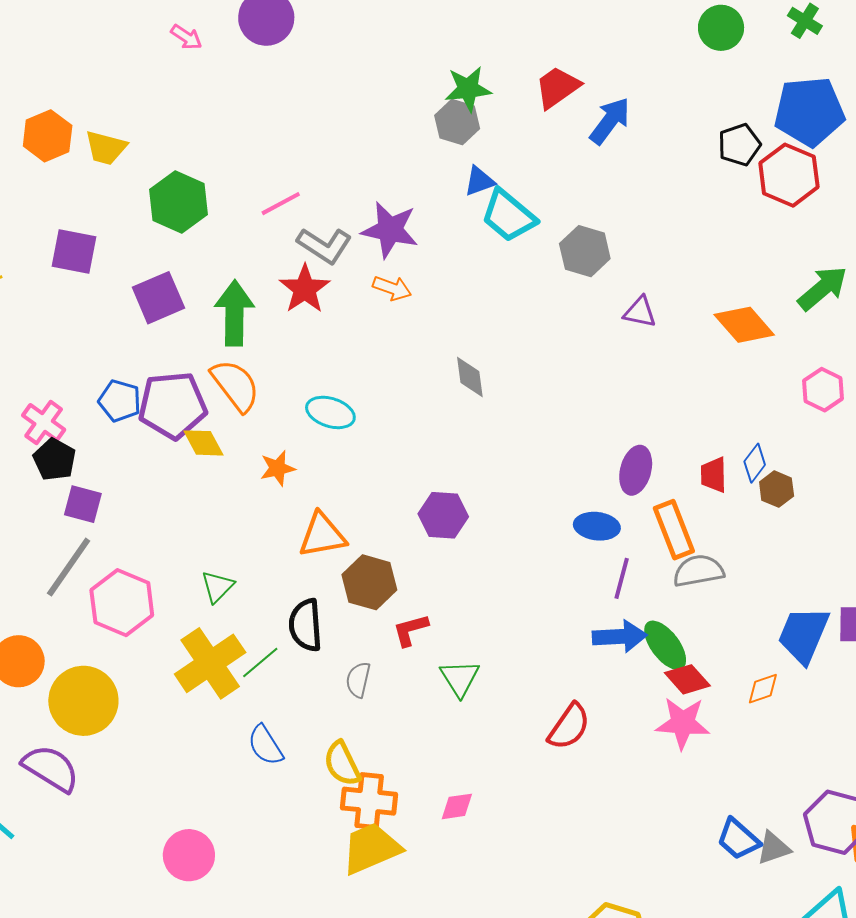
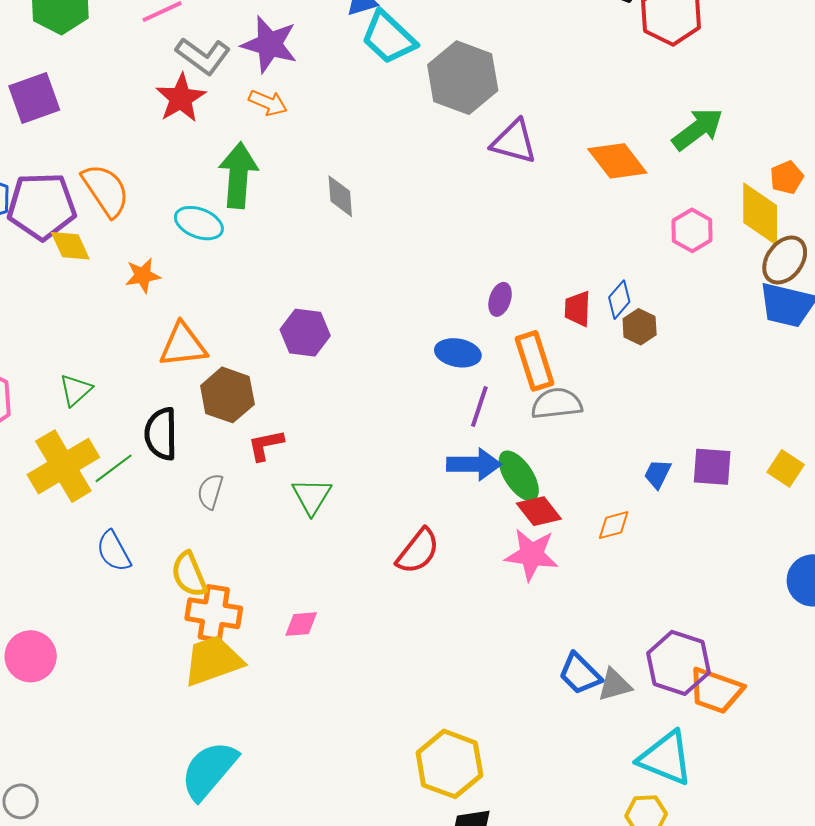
gray hexagon: (585, 251) -> (463, 78), size x1.4
purple triangle: (640, 312) -> (514, 142), size x1.4
green arrow: (234, 313) -> (238, 175), moved
purple ellipse: (636, 470) -> (500, 299), size x0.7
blue trapezoid: (804, 635) -> (657, 474), size x0.5

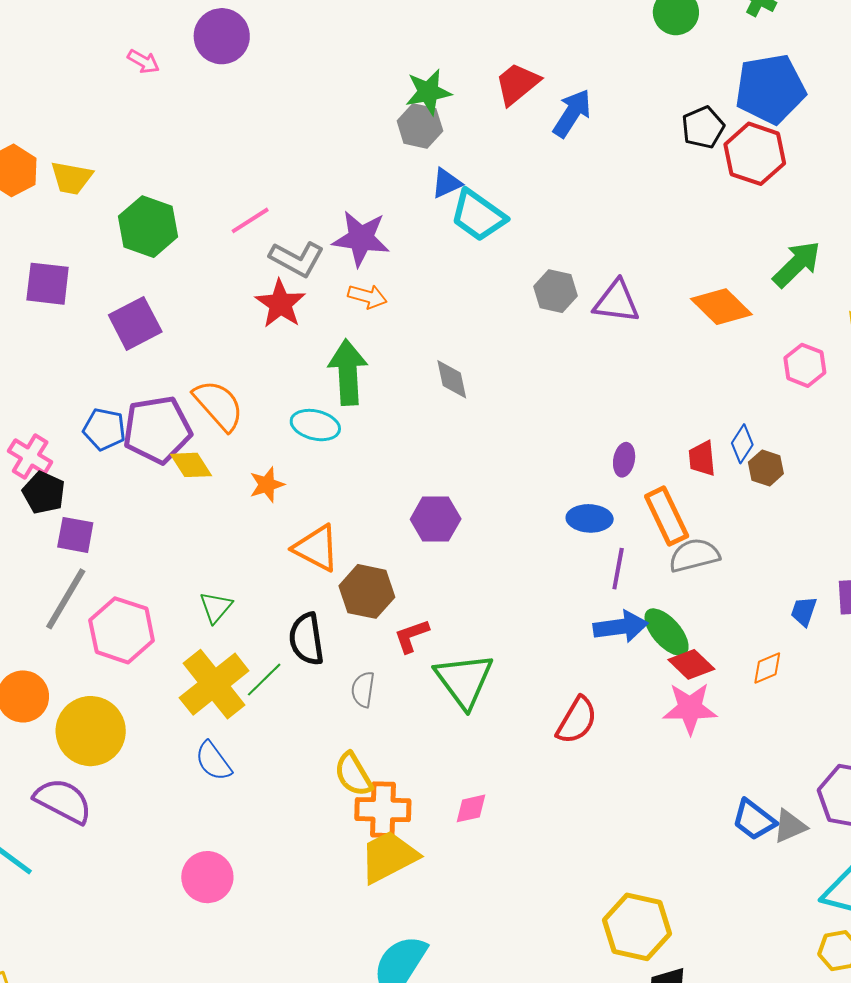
gray hexagon: (463, 78) -> (556, 291), moved, size x0.6
orange triangle: (183, 345) -> (316, 548), turned 42
green triangle: (312, 496) -> (464, 680), size x1.5
blue semicircle: (114, 551) -> (213, 761), moved

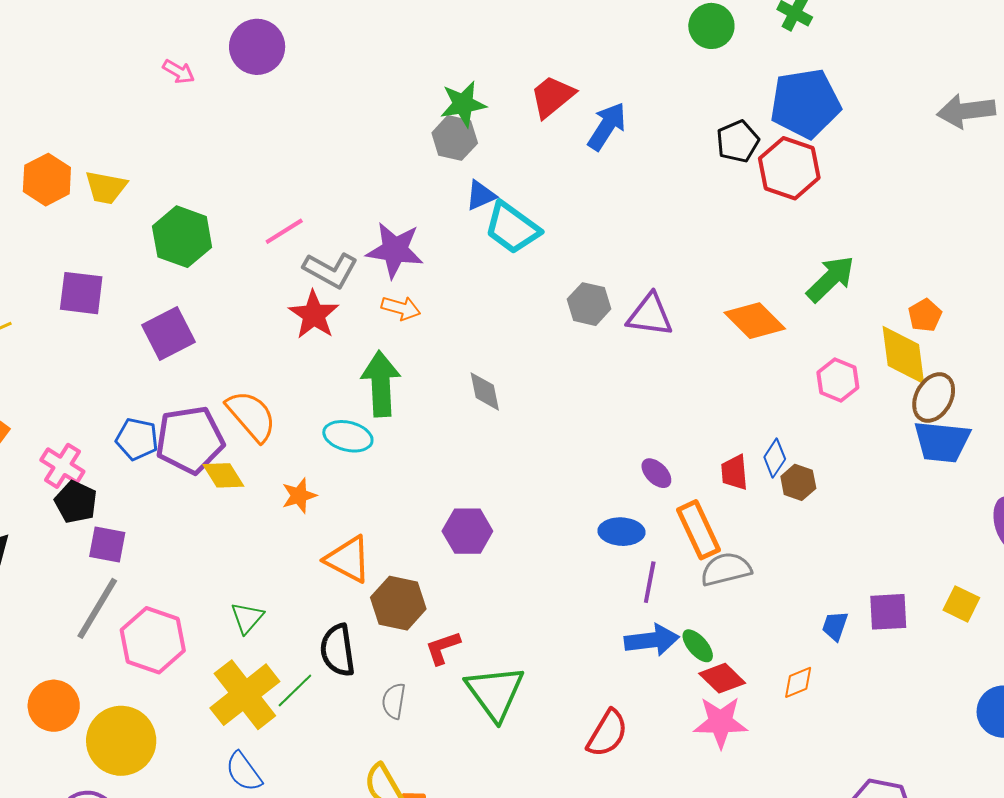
purple ellipse: (624, 460) -> (656, 473), turned -56
green ellipse: (667, 632) -> (698, 646), size x0.7

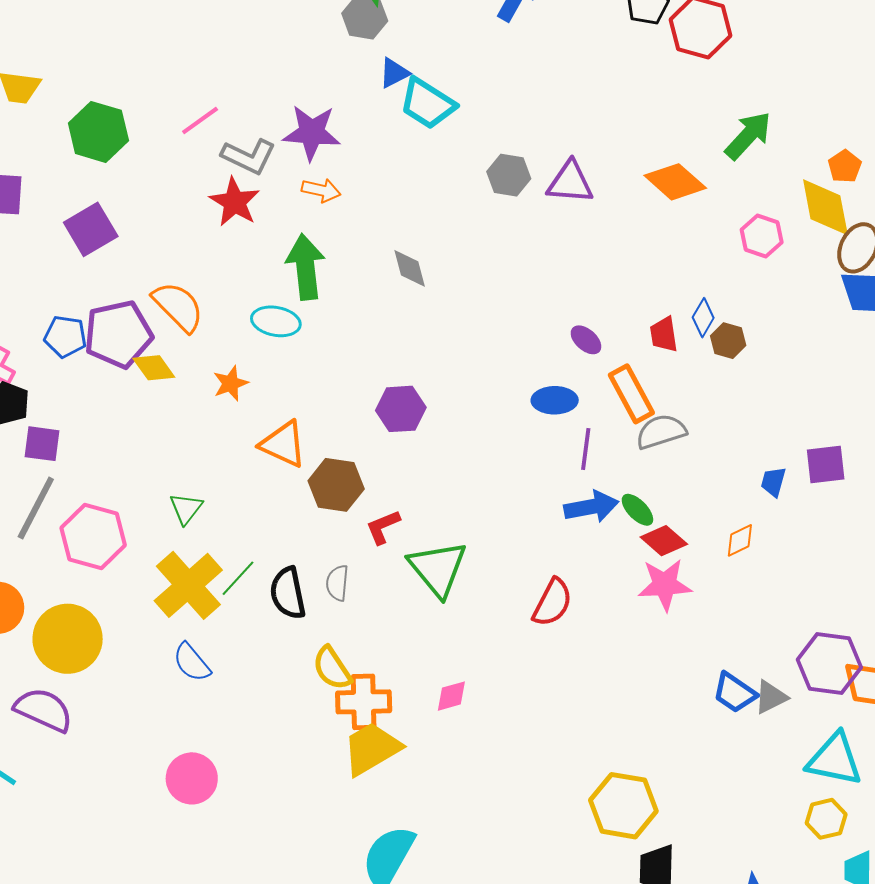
black semicircle: (338, 650) -> (288, 593), moved

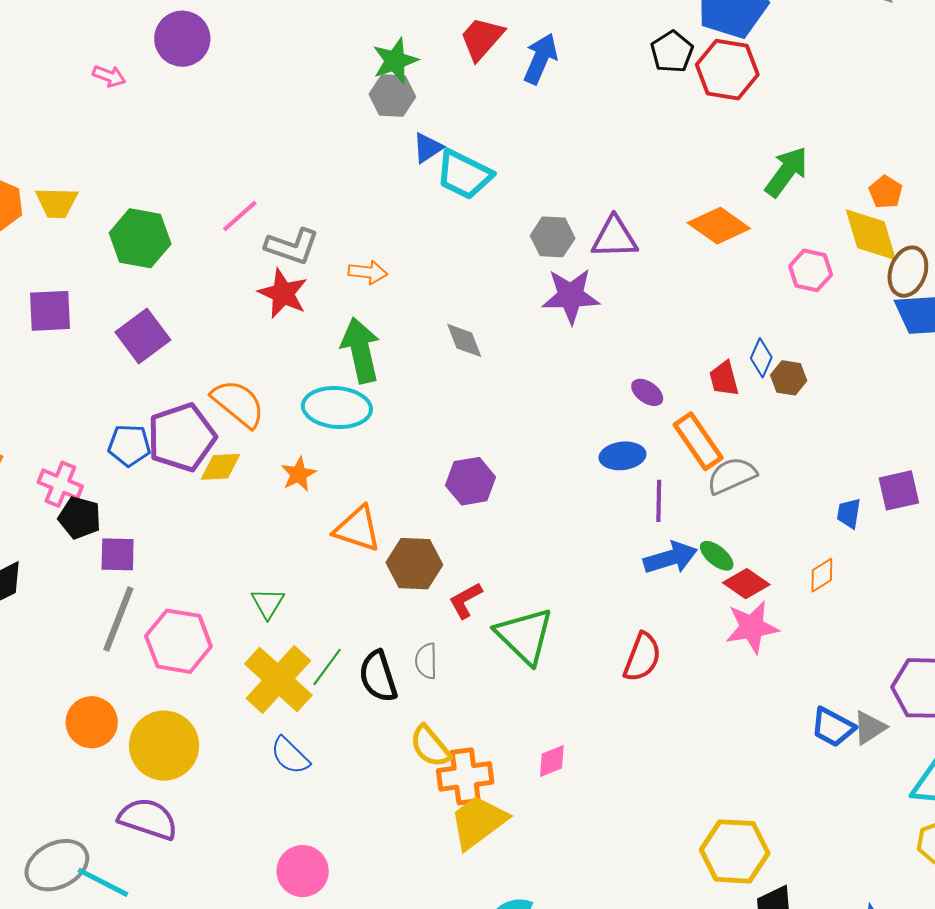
purple star: (312, 133) -> (571, 296), moved
cyan ellipse: (276, 321) -> (337, 408), size x1.4
yellow diamond: (154, 368) -> (221, 467), turned -51

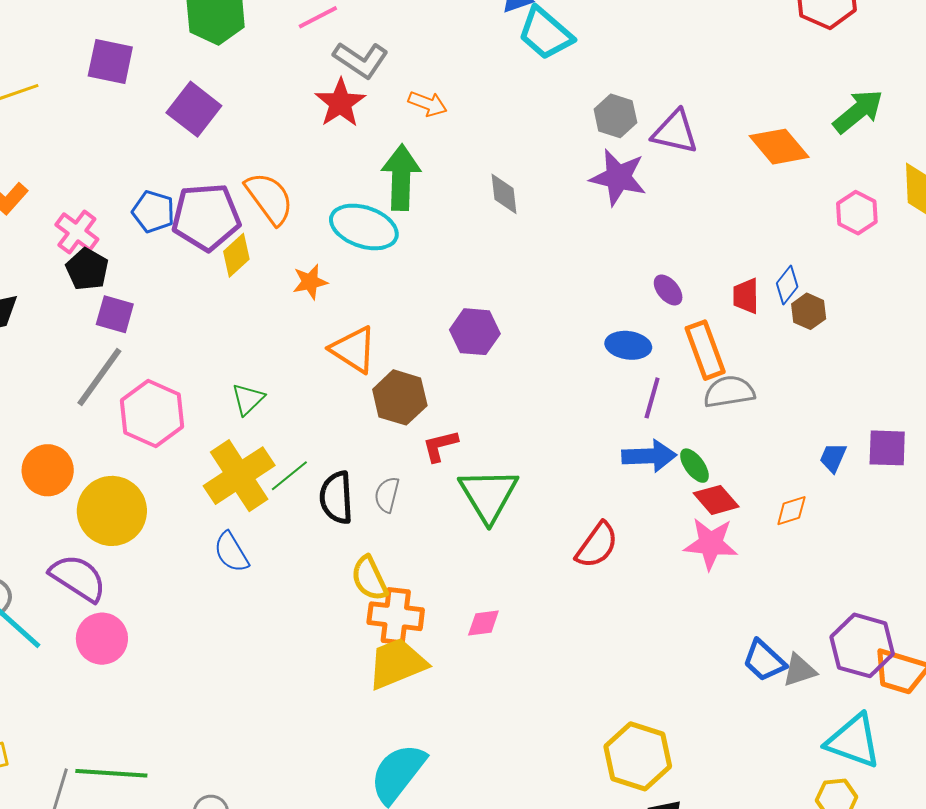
purple square: (143, 336) -> (194, 109), turned -30
yellow diamond: (221, 467) -> (236, 255), turned -54
pink circle: (303, 871) -> (102, 639), moved

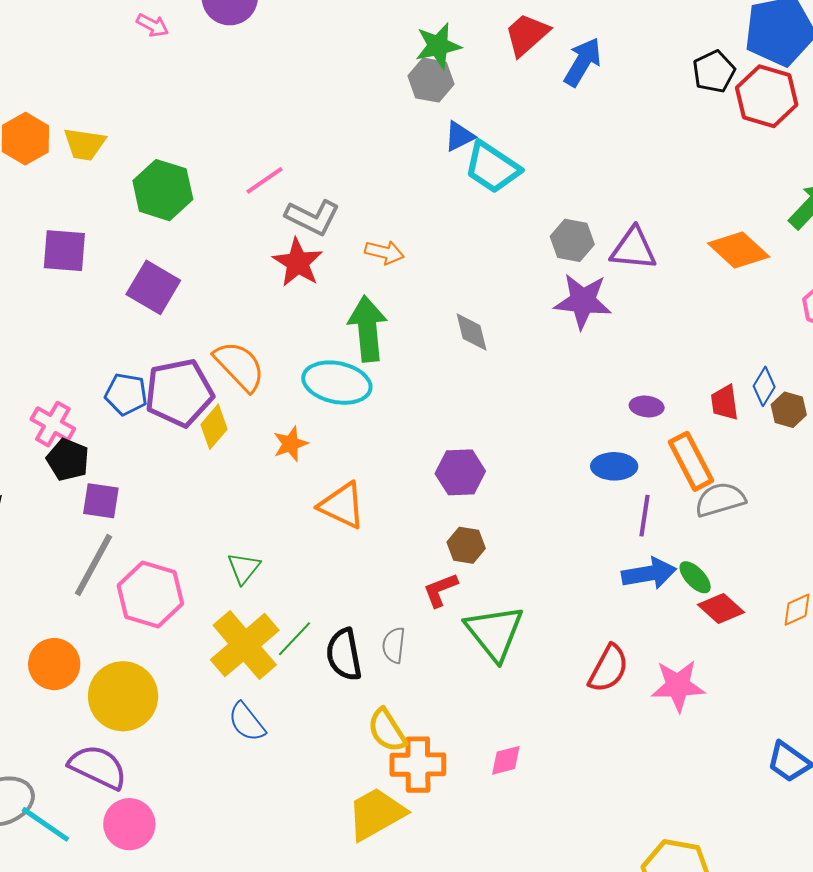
purple ellipse: (668, 290) -> (647, 406), turned -36
brown hexagon: (400, 397) -> (466, 545), moved, size x0.7
pink star: (711, 544) -> (678, 686), moved
yellow trapezoid: (397, 664) -> (376, 814), moved

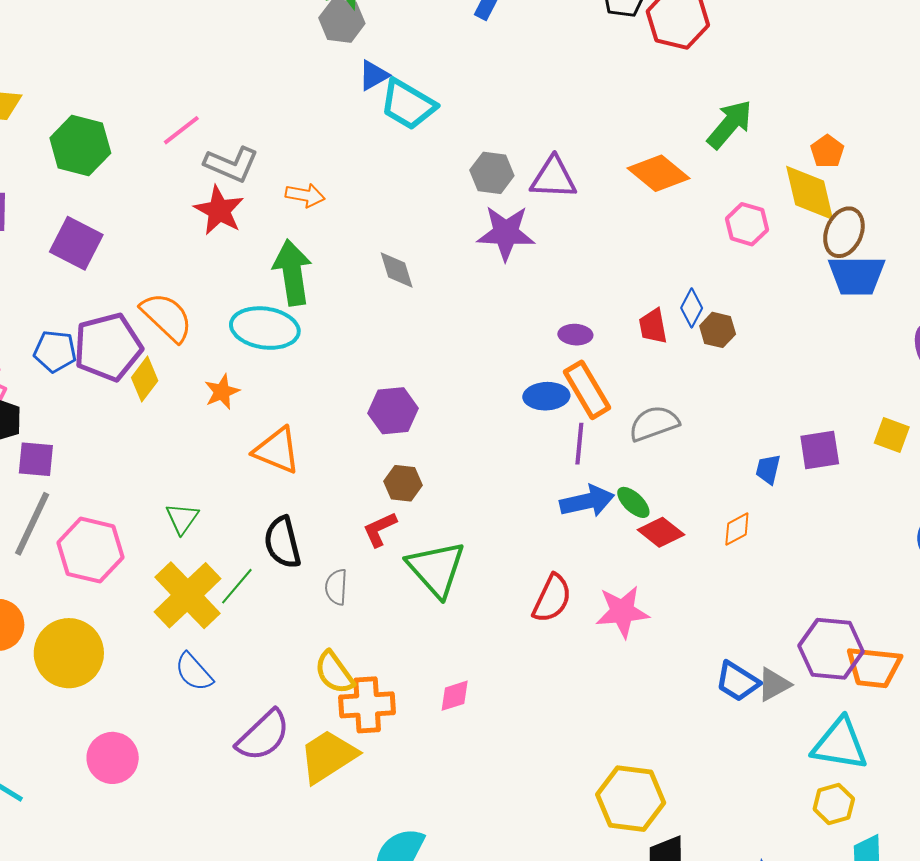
orange rectangle: (691, 461) -> (587, 390), moved
black semicircle: (344, 654) -> (282, 542), moved
purple semicircle: (98, 767) -> (263, 736), moved, turned 114
pink circle: (129, 824) -> (113, 758), moved

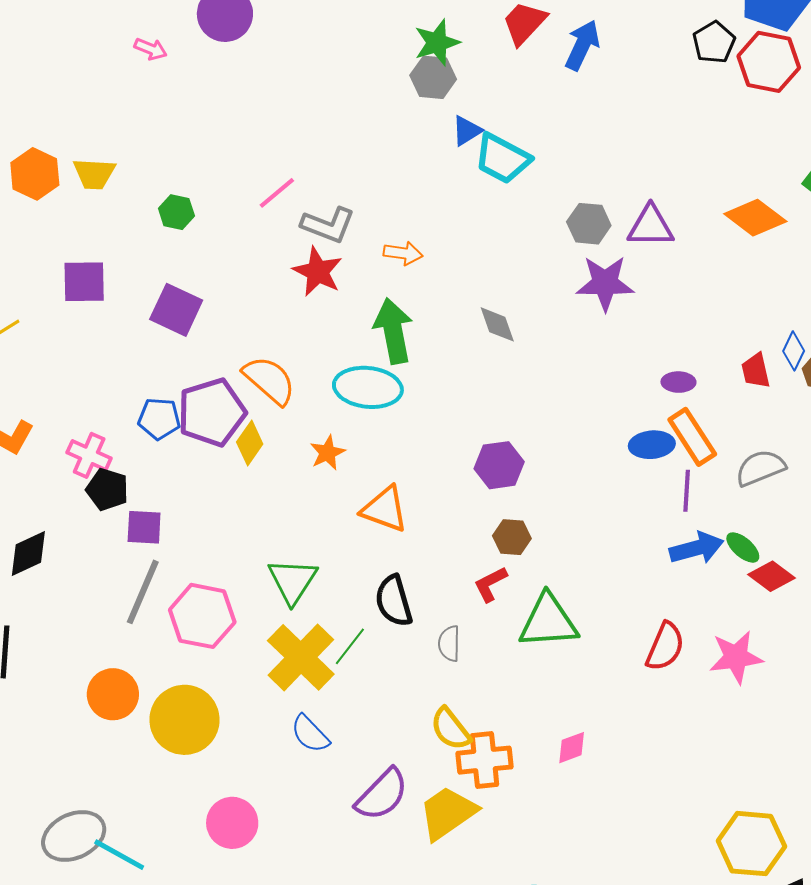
green hexagon: (80, 146) -> (176, 212), size x0.6
green triangle: (182, 518) -> (293, 581), size x1.5
green triangle: (436, 569) -> (548, 621), turned -50

